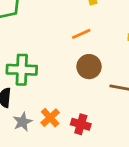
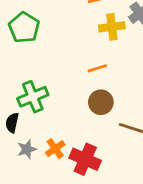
green cross: (22, 70) -> (33, 97), turned -32
red cross: (81, 124) -> (85, 159), size x1.5

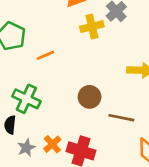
orange line: (97, 68) -> (46, 55), moved
green cross: (33, 97) -> (26, 99), turned -36

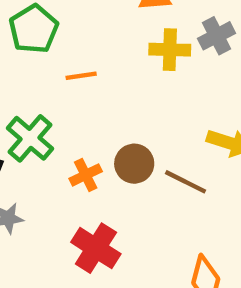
brown line: (121, 118) -> (186, 182), moved
orange cross: (52, 144) -> (86, 175), moved

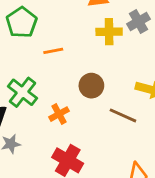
brown circle: (134, 164) -> (91, 86), moved

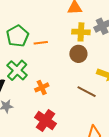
green pentagon: (22, 22) -> (18, 36), moved
brown circle: (91, 86) -> (78, 54), moved

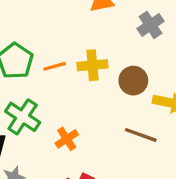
yellow cross: (81, 32) -> (92, 65), moved
brown circle: (78, 54) -> (133, 81), moved

